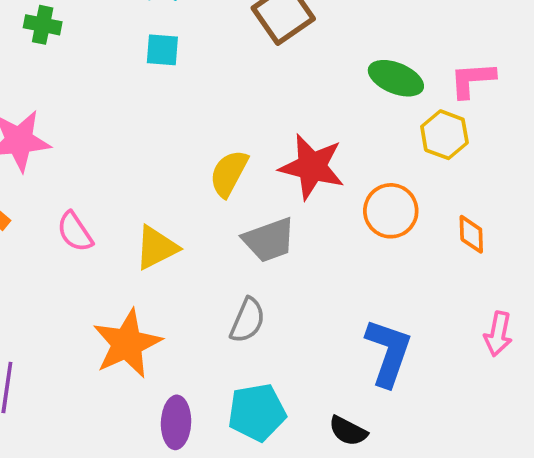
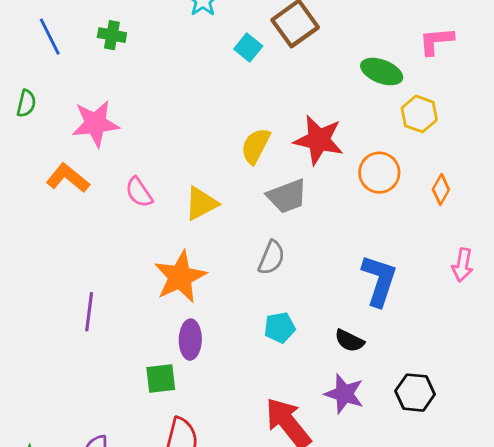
cyan square: (162, 50) -> (248, 47), moved, turned 36
pink L-shape: (472, 80) -> (436, 41), moved
orange diamond: (471, 234) -> (441, 189), turned 32
cyan pentagon: (257, 412) -> (280, 328), size x0.7
purple ellipse: (176, 422) -> (190, 340), moved

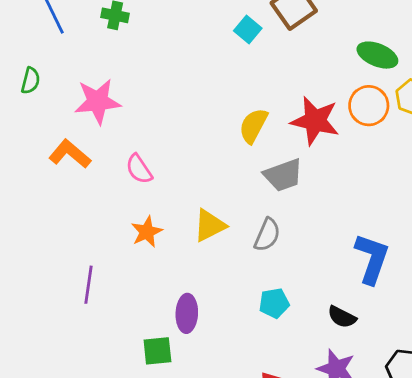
orange circle: (379, 173) -> (369, 106), moved
yellow triangle: (201, 203) -> (210, 225), moved
orange star: (180, 277) -> (147, 232), moved, size x0.6

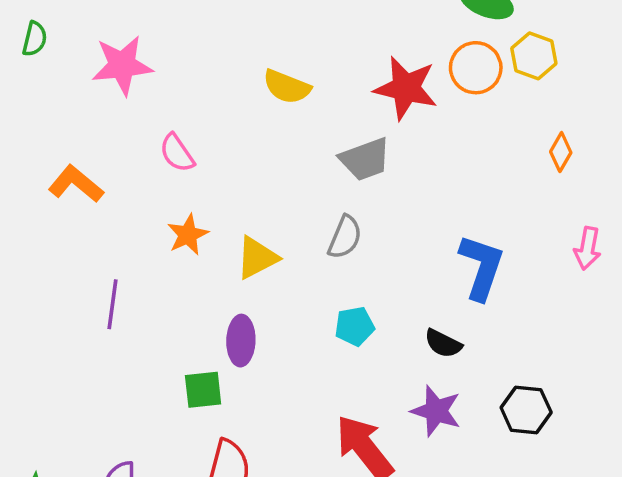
yellow semicircle: (253, 126) -> (287, 87), moved, turned -96
orange L-shape: (70, 154) -> (76, 184), moved
yellow triangle: (210, 225) -> (257, 258), moved

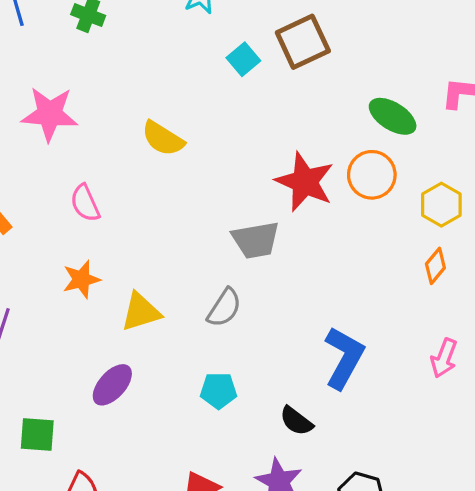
yellow hexagon: (534, 56) -> (441, 205), moved
yellow semicircle: (287, 87) -> (163, 139), moved
purple ellipse: (241, 341) -> (112, 385), turned 30
green square: (203, 390) -> (37, 435), moved

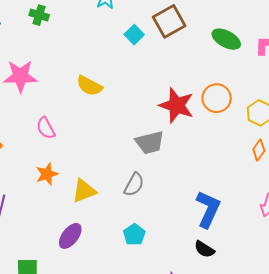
green ellipse: (393, 116) -> (226, 39), moved
cyan pentagon: (219, 391) -> (134, 235), turned -30
black semicircle: (296, 421) -> (204, 249), moved

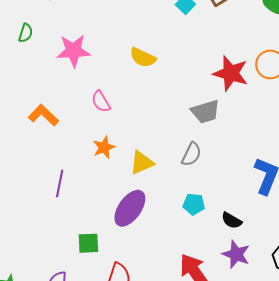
cyan pentagon: (134, 235) -> (194, 204), turned -30
purple ellipse: (70, 236) -> (130, 208), size x1.4
black semicircle: (204, 249) -> (232, 220), moved

